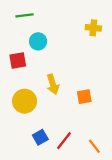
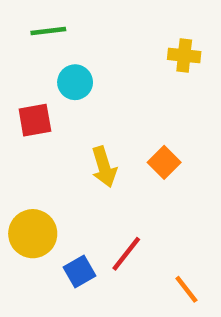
orange square: (84, 97) -> (164, 162), moved, turned -35
yellow circle: (25, 101) -> (33, 234), moved
red line: (64, 141) -> (126, 254), moved

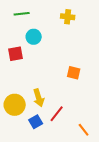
yellow cross: (184, 55) -> (68, 17), moved
orange square: (164, 162) -> (74, 73), turned -32
yellow arrow: (104, 167) -> (39, 98), moved

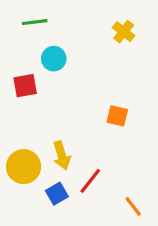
yellow cross: (68, 17) -> (124, 32), moved, turned 32

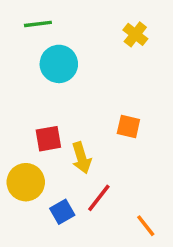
cyan circle: (54, 59) -> (59, 64), size x1.4
red square: (25, 86) -> (48, 139), moved
yellow arrow: (62, 155) -> (81, 158), moved

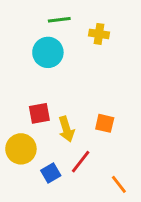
green line: (38, 24) -> (59, 20), moved
yellow cross: (135, 34) -> (99, 34), moved, turned -30
orange square: (128, 127) -> (105, 123), moved

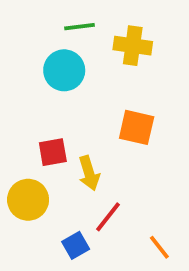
yellow cross: (99, 34) -> (133, 46), size x1.4
orange square: (105, 123) -> (137, 127), moved, size x1.4
blue square: (51, 173) -> (76, 245), moved

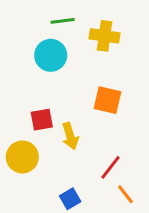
red line: (108, 217) -> (110, 167), moved
blue square: (76, 245) -> (70, 199), moved

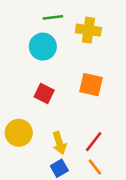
red square: (42, 120) -> (44, 93), moved, turned 36
yellow arrow: (70, 136) -> (59, 143), moved
orange line: (125, 194) -> (95, 167), moved

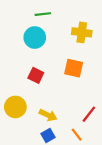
yellow cross: (88, 30) -> (82, 32), moved
red line: (94, 142) -> (89, 114), moved
yellow arrow: (59, 143) -> (48, 115), turned -48

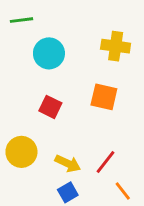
green line: (43, 14) -> (21, 20), moved
red line: (89, 114) -> (105, 162), moved
orange line: (77, 135) -> (123, 191), moved

